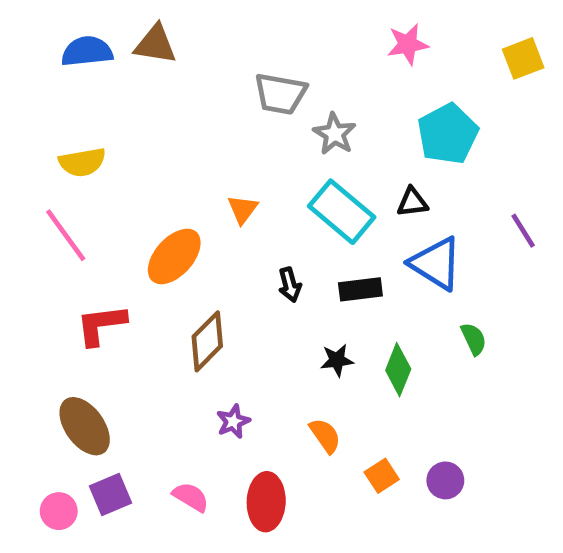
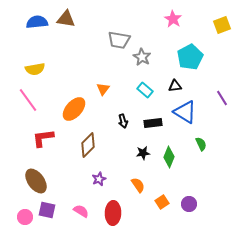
pink star: (408, 44) -> (173, 19), turned -30
cyan rectangle: (342, 212) -> (145, 90), size x0.6
purple square: (111, 495) -> (47, 210), turned 36

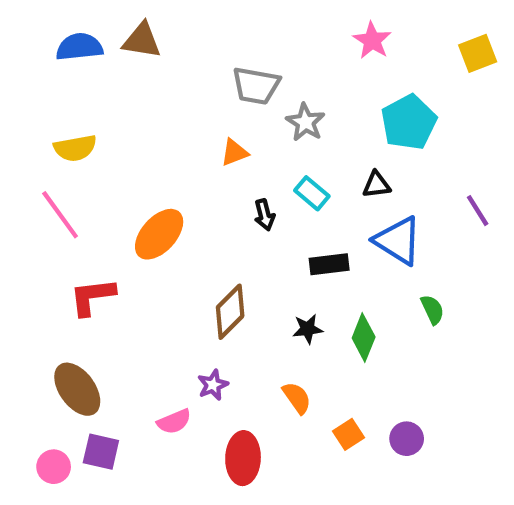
orange triangle: (103, 89) -> (234, 152), moved, turned 32
black arrow: (123, 121) -> (265, 215), moved
brown diamond: (88, 145) -> (230, 312), moved
pink semicircle: (81, 211) -> (174, 421), moved, turned 126

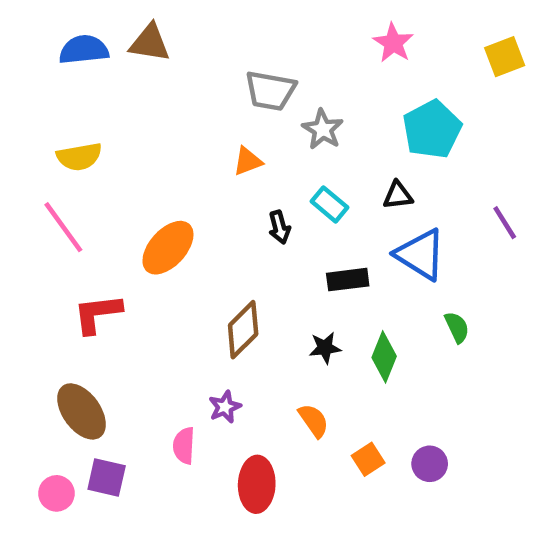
pink semicircle: (174, 421) -> (184, 446), turned 116

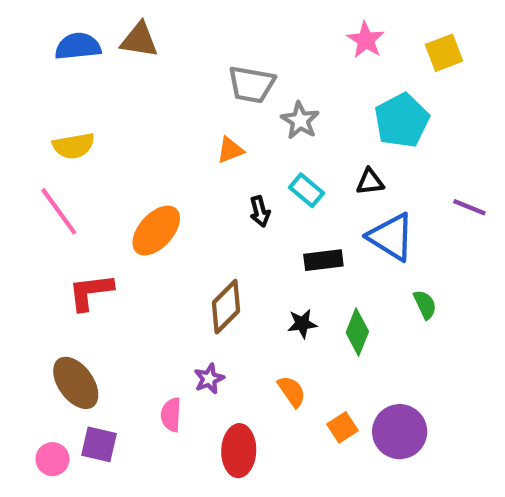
yellow square: (505, 57) -> (444, 53), moved
purple line: (505, 223) -> (469, 207), turned -36
purple circle: (430, 464) -> (400, 432), size x1.6

